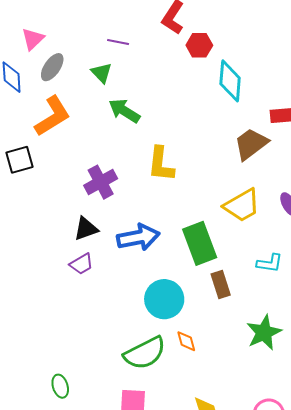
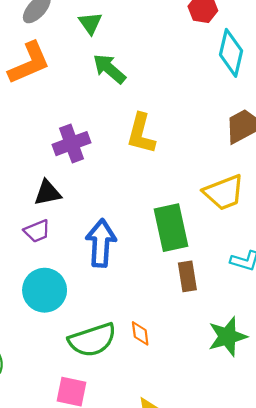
blue arrow: (138, 237) -> (101, 243), moved, turned -84
cyan circle: (164, 299) -> (45, 290), moved

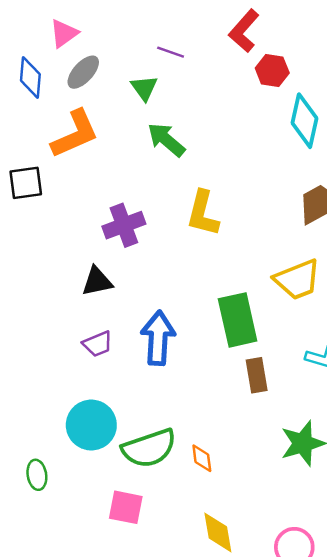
purple trapezoid: (37, 231) -> (98, 344), moved
cyan circle: (45, 290) -> (91, 425), moved
orange diamond: (140, 333) -> (202, 458), moved

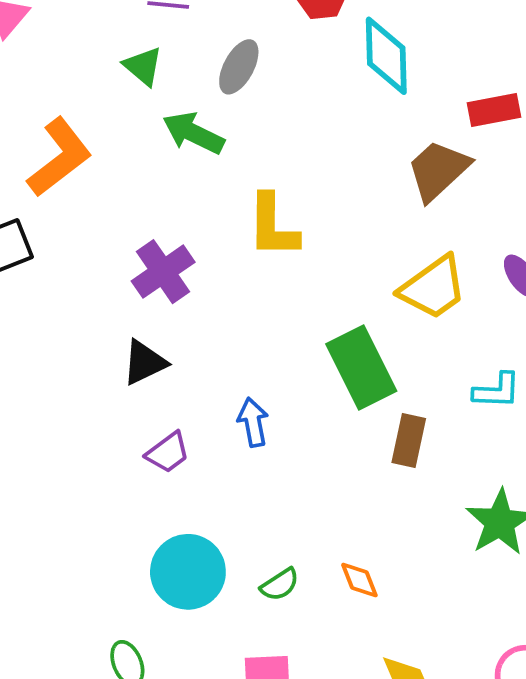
gray ellipse: (83, 72) -> (239, 67), moved
blue arrow: (158, 338) -> (253, 422), size x0.6
brown rectangle: (257, 375) -> (409, 440), turned 36
green semicircle: (149, 448) -> (280, 585), size x0.5

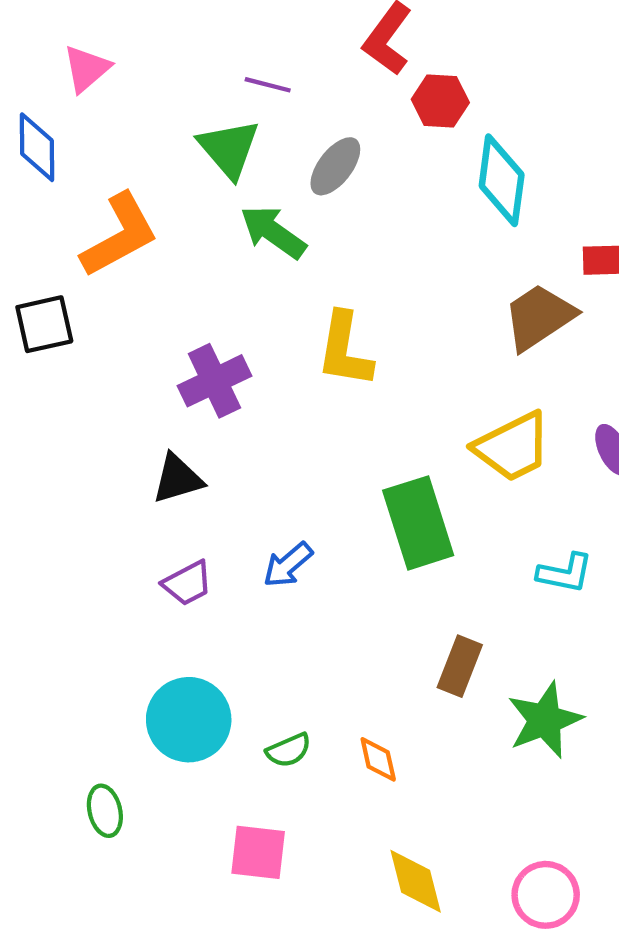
green triangle: (143, 66) -> (229, 149), size x1.4
blue arrow: (253, 422) -> (288, 565), turned -129
brown rectangle: (409, 440) -> (460, 666), moved

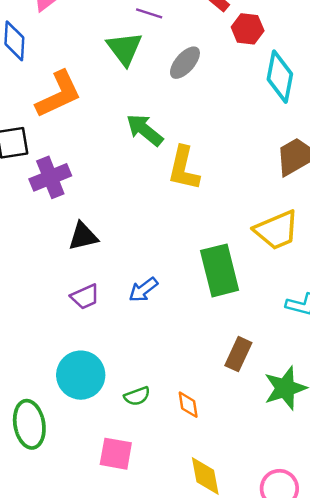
green arrow: (273, 232) -> (145, 130), moved
purple cross: (214, 381) -> (50, 177), moved
green ellipse: (105, 811) -> (29, 424), size x1.6

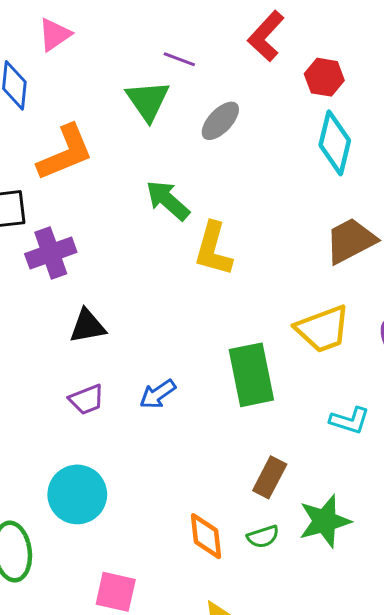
red hexagon: (248, 29) -> (324, 77), moved
green semicircle: (137, 396) -> (263, 537), moved
orange diamond: (188, 405) -> (206, 536), size x1.4

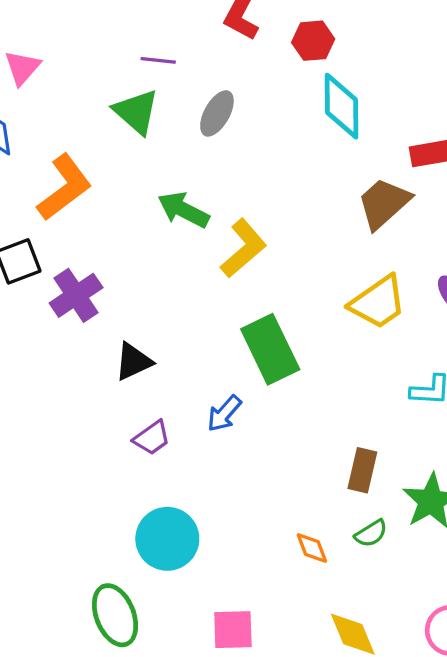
yellow L-shape: (213, 249) -> (243, 248), turned -132
green rectangle: (251, 375) -> (270, 349), moved
orange diamond: (206, 536) -> (312, 548), size x0.7

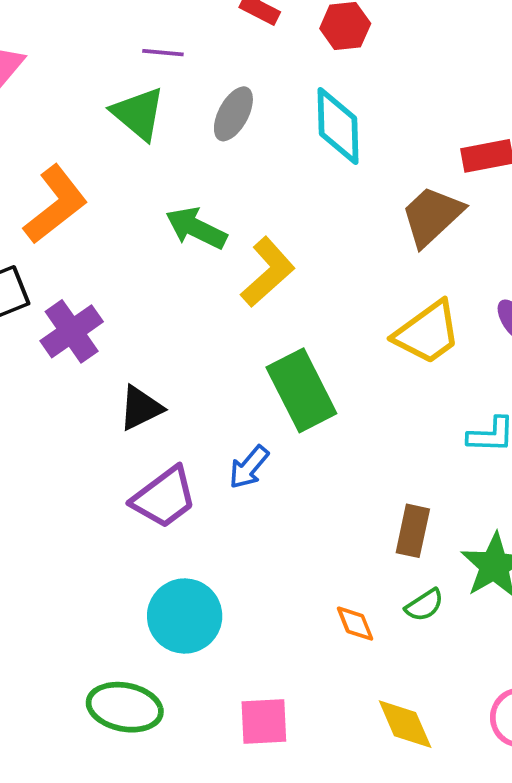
cyan diamond: (341, 106) -> (338, 126), moved
purple trapezoid: (152, 438) -> (164, 497), size x1.5
green ellipse: (115, 615) -> (125, 707), turned -56

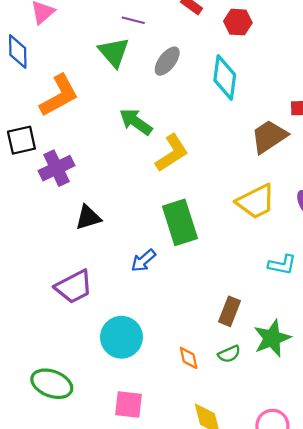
purple trapezoid: (164, 497) -> (74, 287), moved
cyan circle: (185, 616) -> (121, 337), moved

